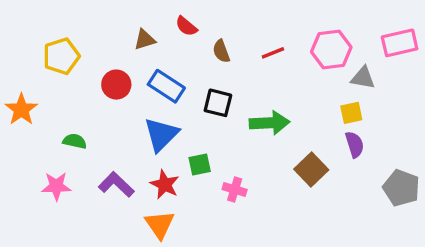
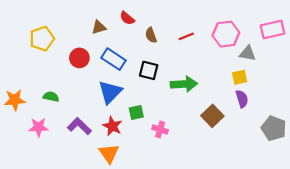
orange star: (21, 110) -> (15, 100), moved, turned 30

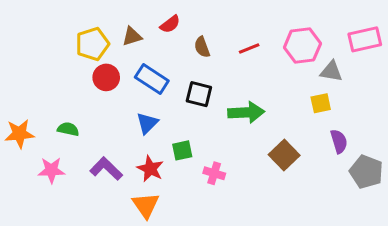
red semicircle: (127, 18) -> (170, 24), turned -77
yellow pentagon: (42, 39) -> (92, 44), moved
blue triangle: (110, 92) -> (147, 123), size x0.7
purple semicircle: (242, 99) -> (339, 141), moved

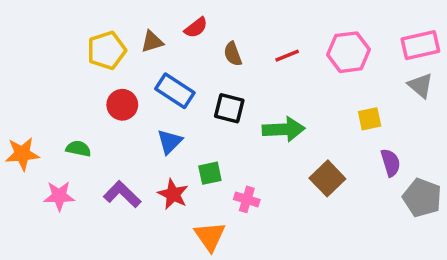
gray triangle: (331, 71) -> (420, 85), moved, turned 30
red circle: (106, 77) -> (122, 105), moved
orange triangle: (146, 205) -> (210, 236), moved

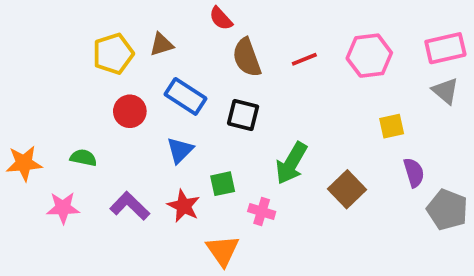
red semicircle: (196, 28) -> (221, 18), moved, turned 85
brown semicircle: (233, 54) -> (247, 57), size x1.5
green arrow: (284, 129) -> (291, 163), moved, turned 123

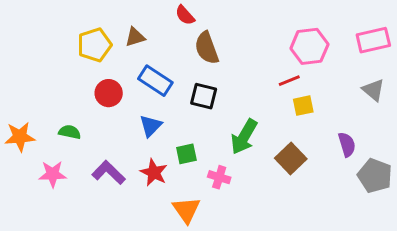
red line: (304, 59) -> (289, 81), moved
gray triangle: (445, 91) -> (373, 90), moved
yellow square: (392, 126) -> (303, 106), moved

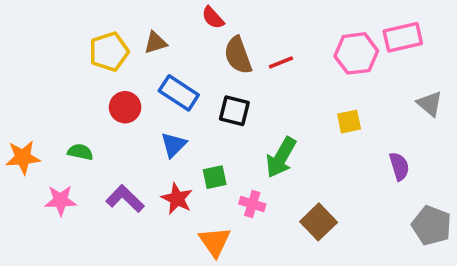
pink rectangle: (373, 40) -> (403, 37), moved
red line: (289, 81) -> (281, 62), moved
brown square: (291, 158) -> (319, 222), moved
gray pentagon: (375, 176) -> (431, 225), moved

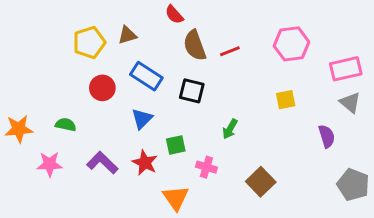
pink rectangle: (403, 37) -> (346, 69), moved
gray triangle: (430, 104) -> (350, 103), moved
green arrow: (281, 157) -> (230, 129), size x0.6

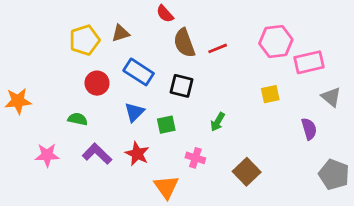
pink rectangle: (346, 69) -> (309, 62), moved
green semicircle: (66, 125) -> (78, 119), moved
orange star: (19, 129) -> (18, 101), moved
green square: (176, 145) -> (166, 125), moved

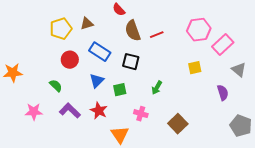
pink rectangle: (309, 62) -> (223, 45), turned -30
green semicircle: (78, 119) -> (56, 86), turned 32

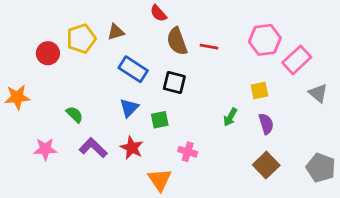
red line: (157, 35) -> (209, 47), turned 32
red circle: (70, 60) -> (48, 53), moved
green arrow: (157, 88) -> (230, 117), moved
purple semicircle: (223, 93) -> (266, 124), moved
brown square: (178, 124) -> (266, 165), moved

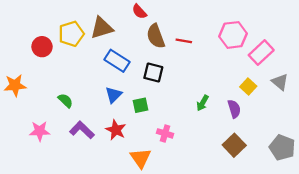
brown triangle: (116, 32) -> (102, 28), size x1.5
yellow square: (260, 90) -> (248, 87), moved, turned -35

